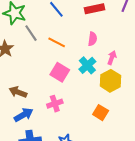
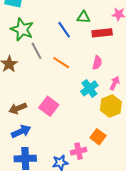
pink square: (60, 72) -> (49, 106), moved
brown arrow: (18, 92) -> (18, 108), turned -48
pink cross: (55, 104) -> (79, 151), moved

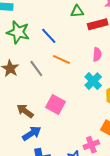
blue line: (64, 30) -> (49, 36), moved
gray line: (36, 51) -> (36, 68), moved
brown arrow: (18, 108) -> (25, 111), turned 66

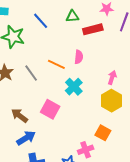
blue line: (49, 36) -> (41, 21), moved
pink semicircle: (97, 54) -> (79, 57), moved
cyan cross: (93, 81) -> (74, 87), moved

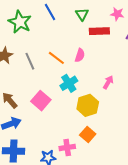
green triangle: (72, 16) -> (82, 14), turned 48
yellow hexagon: (112, 101) -> (88, 105), moved

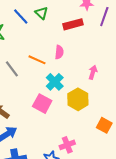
green triangle: (82, 14) -> (41, 13), moved
pink square: (41, 101) -> (42, 104), moved
orange square: (88, 135) -> (104, 125), moved

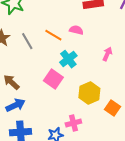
pink semicircle: (59, 52) -> (76, 30), turned -88
yellow hexagon: (78, 99) -> (89, 93), moved

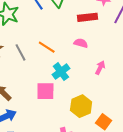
pink semicircle: (76, 30) -> (81, 43), moved
pink square: (53, 79) -> (45, 91), turned -36

